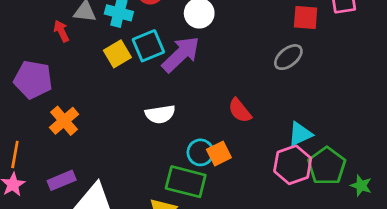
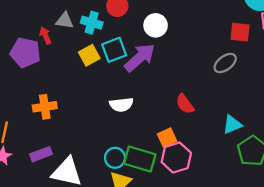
purple pentagon: (33, 80) -> (25, 53), moved
orange cross: (64, 121) -> (45, 107), turned 30
cyan circle: (200, 152) -> (115, 158), moved
pink hexagon: (293, 165) -> (176, 158), moved

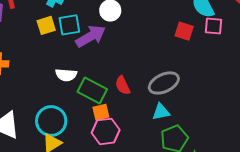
gray ellipse: (225, 63) -> (164, 83), moved, size x1.4
cyan circle: (115, 158) -> (51, 121), size x1.6
green rectangle: (140, 159) -> (92, 91), moved

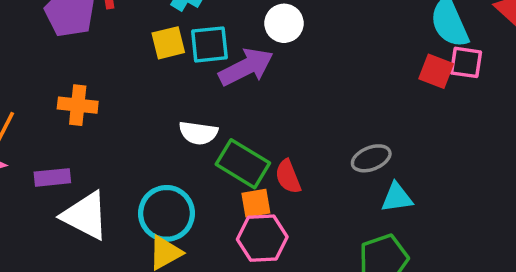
red square: (184, 31) -> (436, 71), moved
gray ellipse: (164, 83) -> (371, 158), size x0.7
red semicircle: (123, 85) -> (288, 177), moved
cyan triangle: (161, 112) -> (397, 198), moved

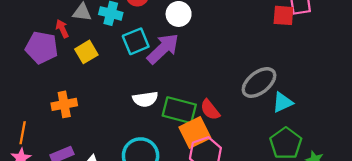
yellow square: (168, 43) -> (86, 52), moved
gray ellipse: (371, 158) -> (259, 83), size x1.4
orange square: (256, 203) -> (195, 132), size x1.5

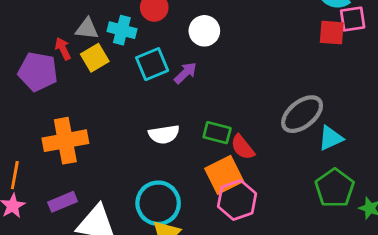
purple arrow: (163, 49) -> (185, 73), size x0.6
yellow square: (86, 52) -> (95, 58), moved
orange cross: (64, 104) -> (65, 141), size x1.4
green rectangle: (179, 110) -> (217, 133), moved, size x0.7

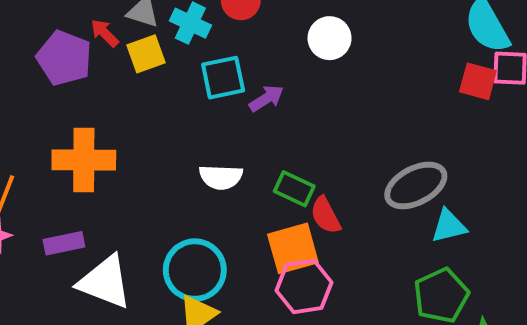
white circle: (204, 31) -> (330, 38), moved
red arrow: (63, 49) -> (105, 33), turned -30

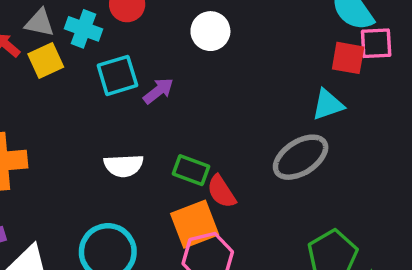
cyan triangle: (449, 226) -> (328, 105), moved

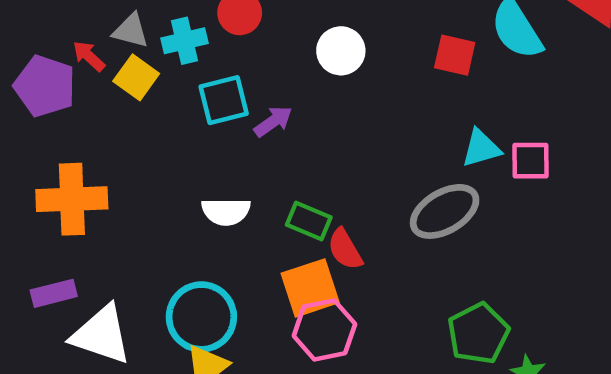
cyan cross: (83, 29) -> (184, 41), turned -36
pink square: (376, 43) -> (530, 161), moved
red square: (348, 58) -> (455, 55), moved
yellow square: (46, 60) -> (136, 77), turned -32

